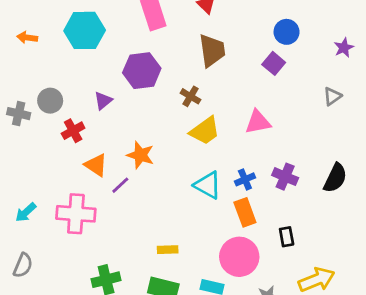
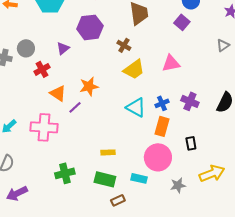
orange star: (140, 155) -> (89, 86), turned -30
orange rectangle: (245, 212) -> (162, 126), turned 36

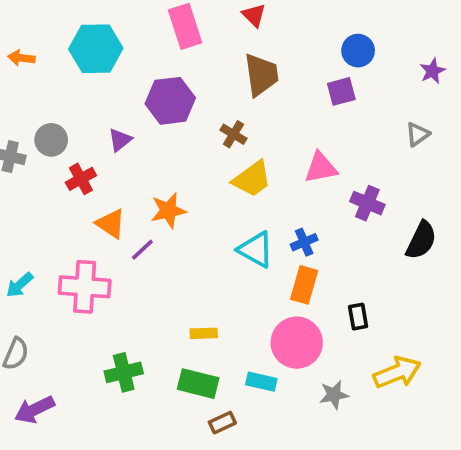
purple square: (182, 22) -> (341, 91), turned 35
purple cross: (190, 101) -> (367, 203), moved

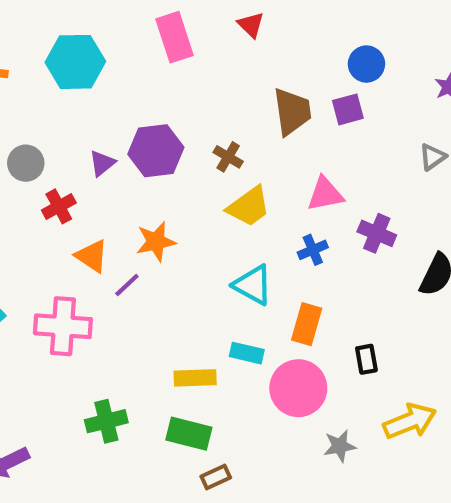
brown trapezoid: (261, 75) -> (292, 112), moved
purple hexagon: (170, 101) -> (156, 151), moved
blue cross: (304, 242) -> (313, 250), moved
yellow rectangle: (204, 333) -> (195, 378), size x1.4
cyan rectangle: (261, 382) -> (247, 353), moved

